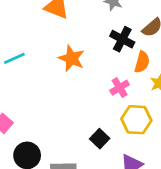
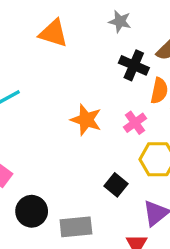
orange star: (72, 58) -> (86, 120), moved

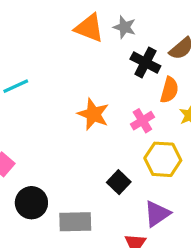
gray star: (120, 21) -> (125, 27), moved
orange triangle: (53, 33) -> (89, 28), moved

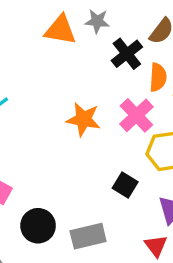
black cross: (145, 63) -> (127, 54), turned 36
pink cross: (142, 121) -> (136, 115), size x1.4

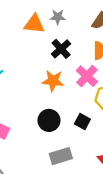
black cross: (127, 54) -> (61, 49), moved
black circle: (38, 226) -> (49, 120), moved

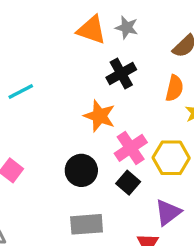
pink cross: (87, 76) -> (131, 148), moved

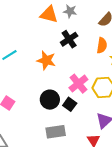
orange star: (99, 116) -> (46, 60), moved
black square: (128, 183) -> (70, 104), moved

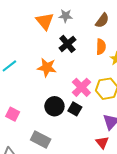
orange triangle: (49, 14) -> (45, 21), turned 42
gray rectangle: (56, 132) -> (41, 139), moved, turned 42

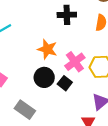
black cross: (67, 44) -> (67, 15), turned 30
orange star: (47, 67) -> (47, 49), moved

